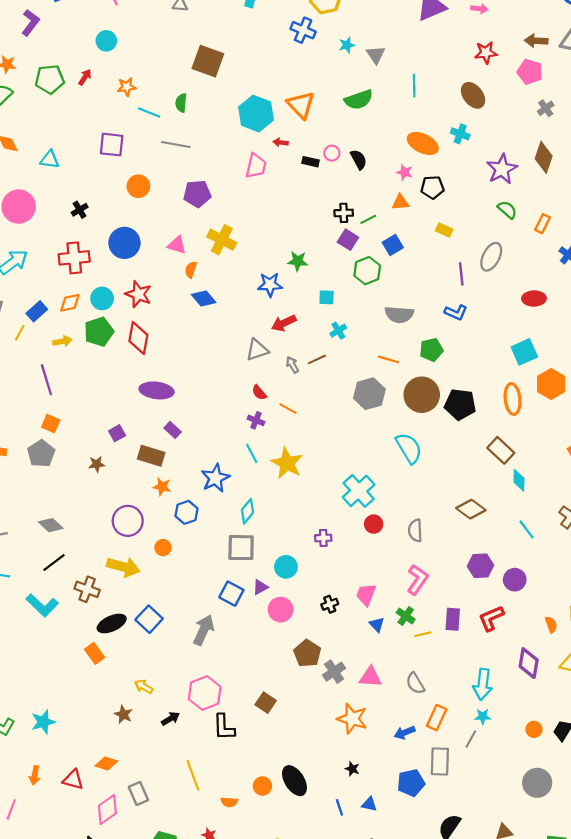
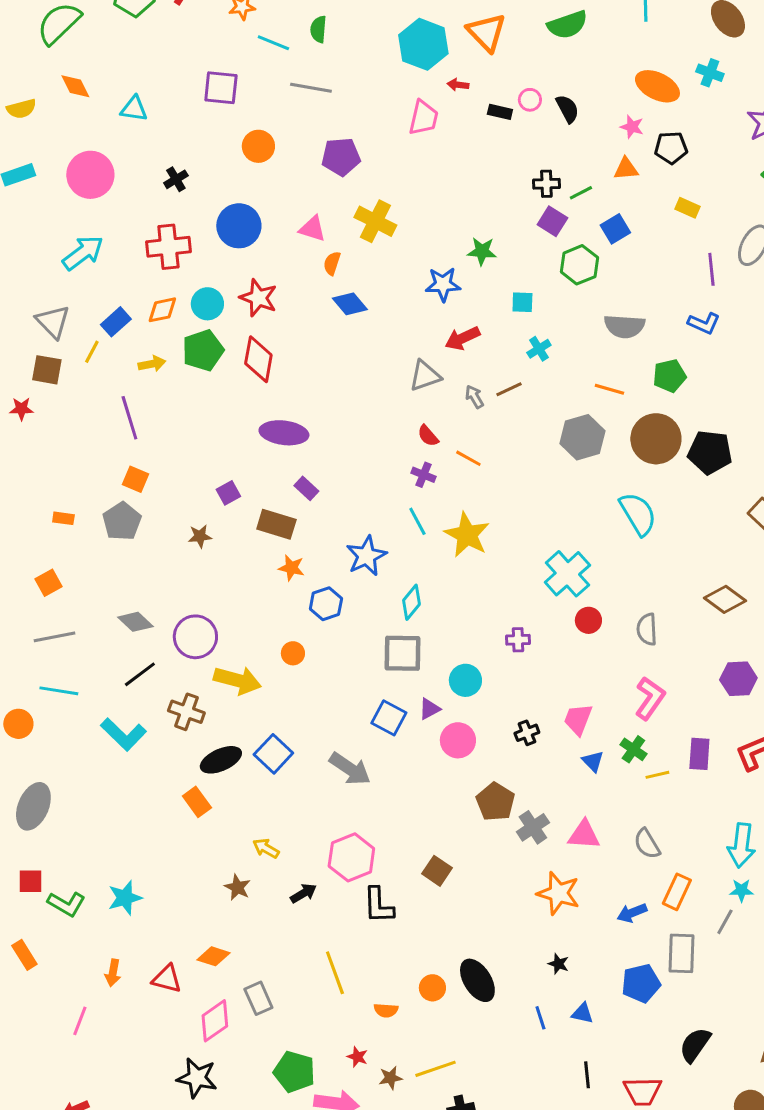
purple circle: (128, 521) -> (195, 637), moved
gray arrow: (204, 630) -> (350, 769), turned 100

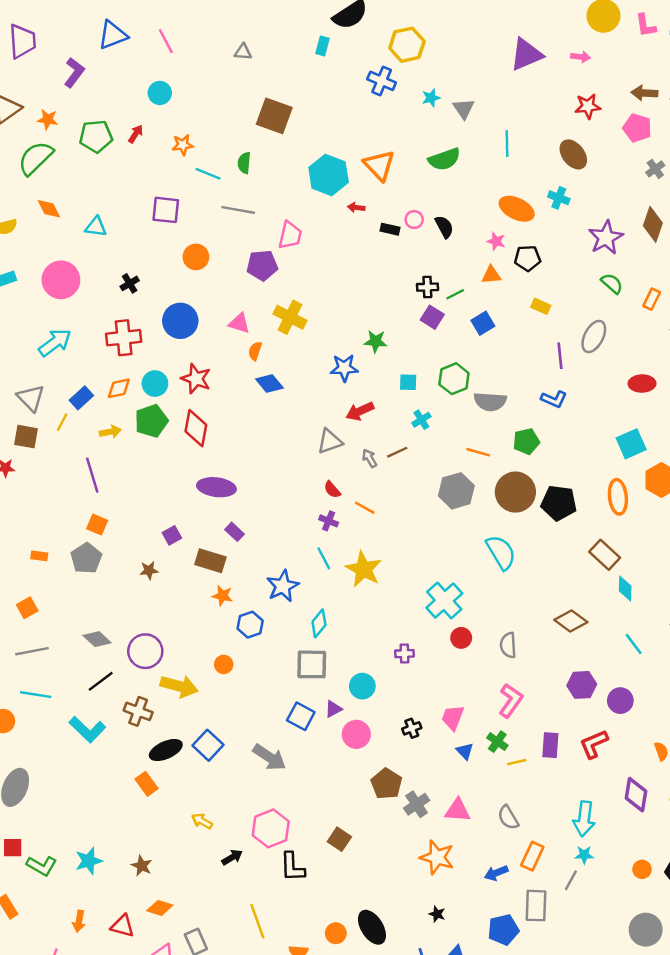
pink trapezoid: (423, 118) -> (290, 235), moved
green hexagon: (579, 265) -> (454, 379), moved
brown star: (237, 887) -> (142, 866), moved

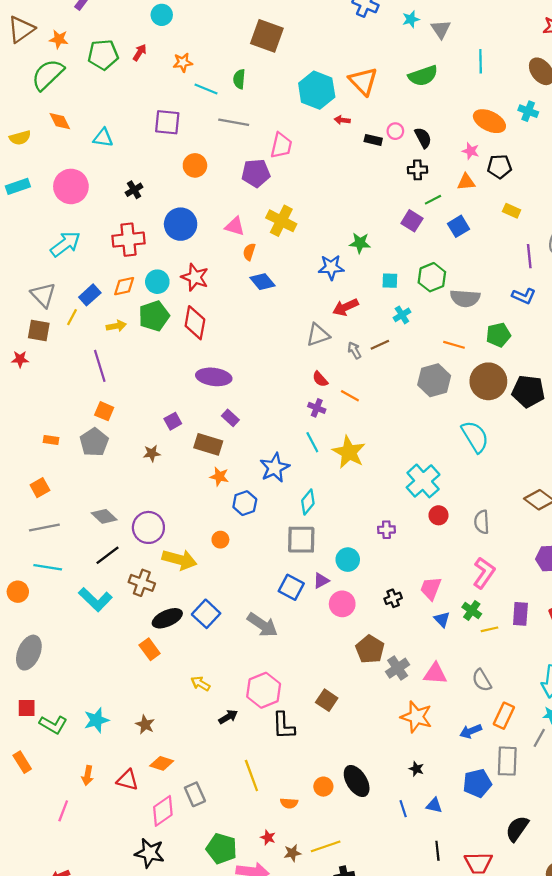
black cross: (427, 287) -> (417, 170), moved

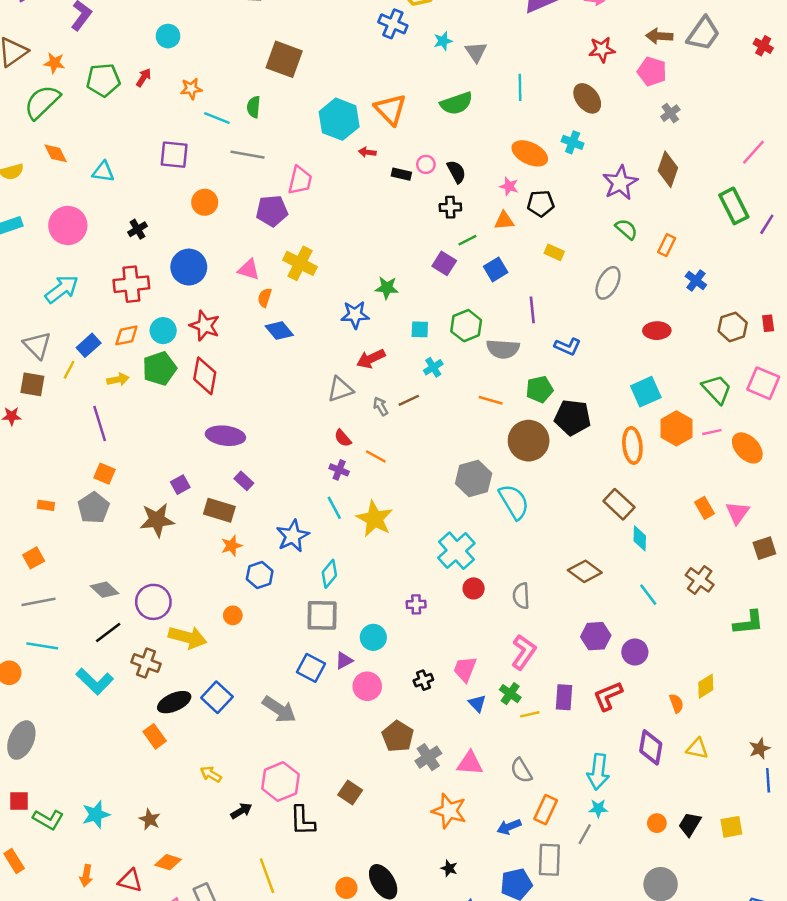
purple line: (529, 256) -> (532, 310), moved
gray hexagon: (434, 380) -> (474, 478), moved
black pentagon: (528, 391) -> (573, 417), moved
brown star: (152, 453) -> (157, 520), size x1.8
orange star: (219, 477) -> (232, 546), turned -30

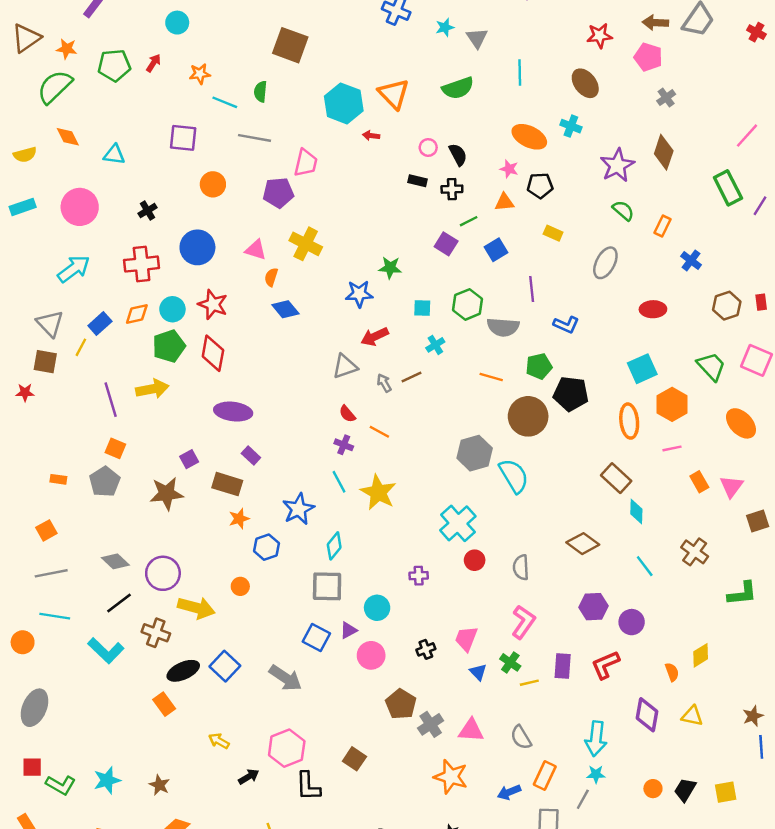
black rectangle: (401, 174) -> (417, 181), moved
yellow arrow: (118, 379) -> (152, 389), moved, size x1.5
pink line: (712, 432) -> (672, 448), moved

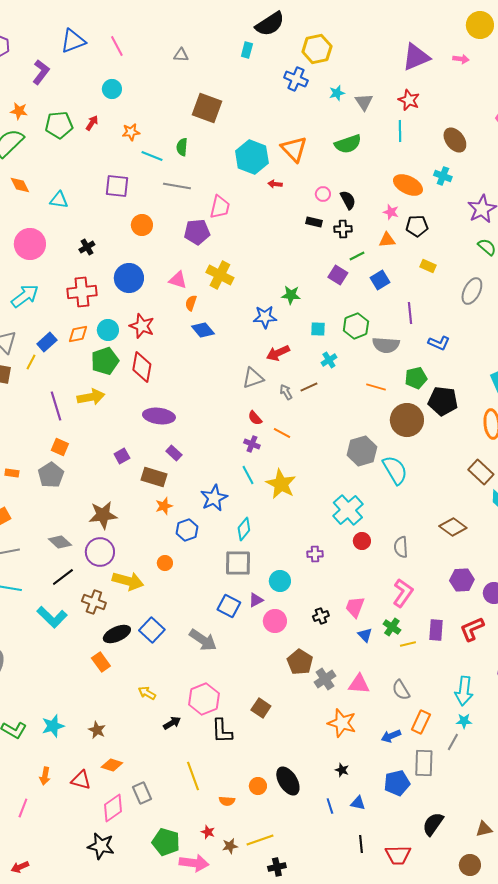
red star: (599, 36) -> (409, 100), moved, turned 30
brown star: (167, 494) -> (103, 515), moved

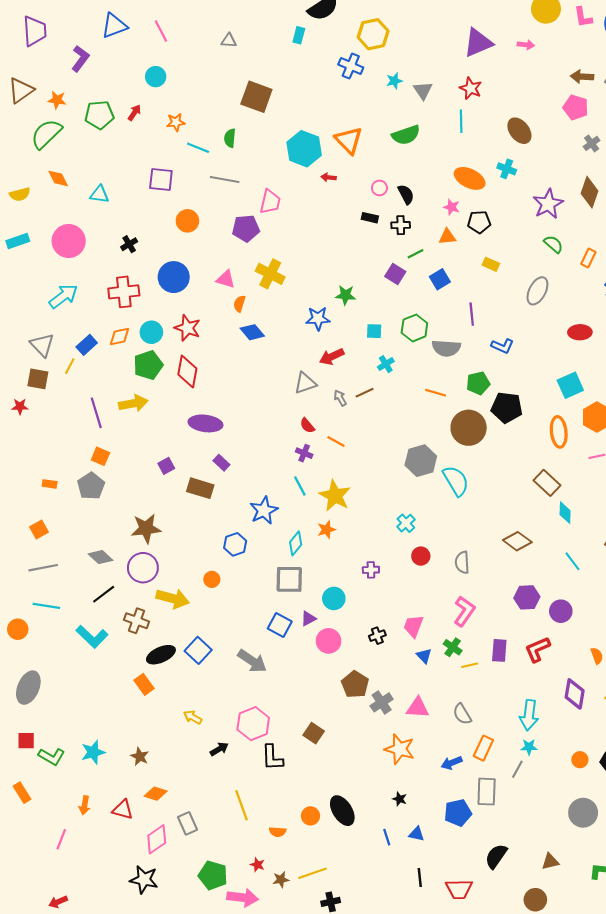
orange star: (164, 506) -> (326, 530), moved
cyan cross: (348, 510) -> (406, 523), size x0.6

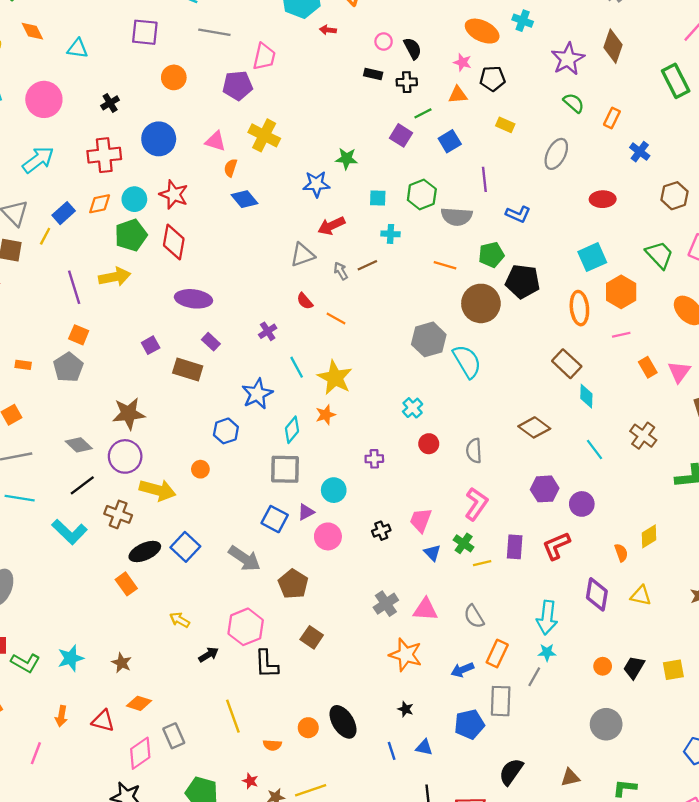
cyan cross: (386, 364) -> (391, 234), turned 35
purple cross: (304, 453) -> (268, 331), moved, turned 35
brown pentagon: (355, 684) -> (293, 584), moved

